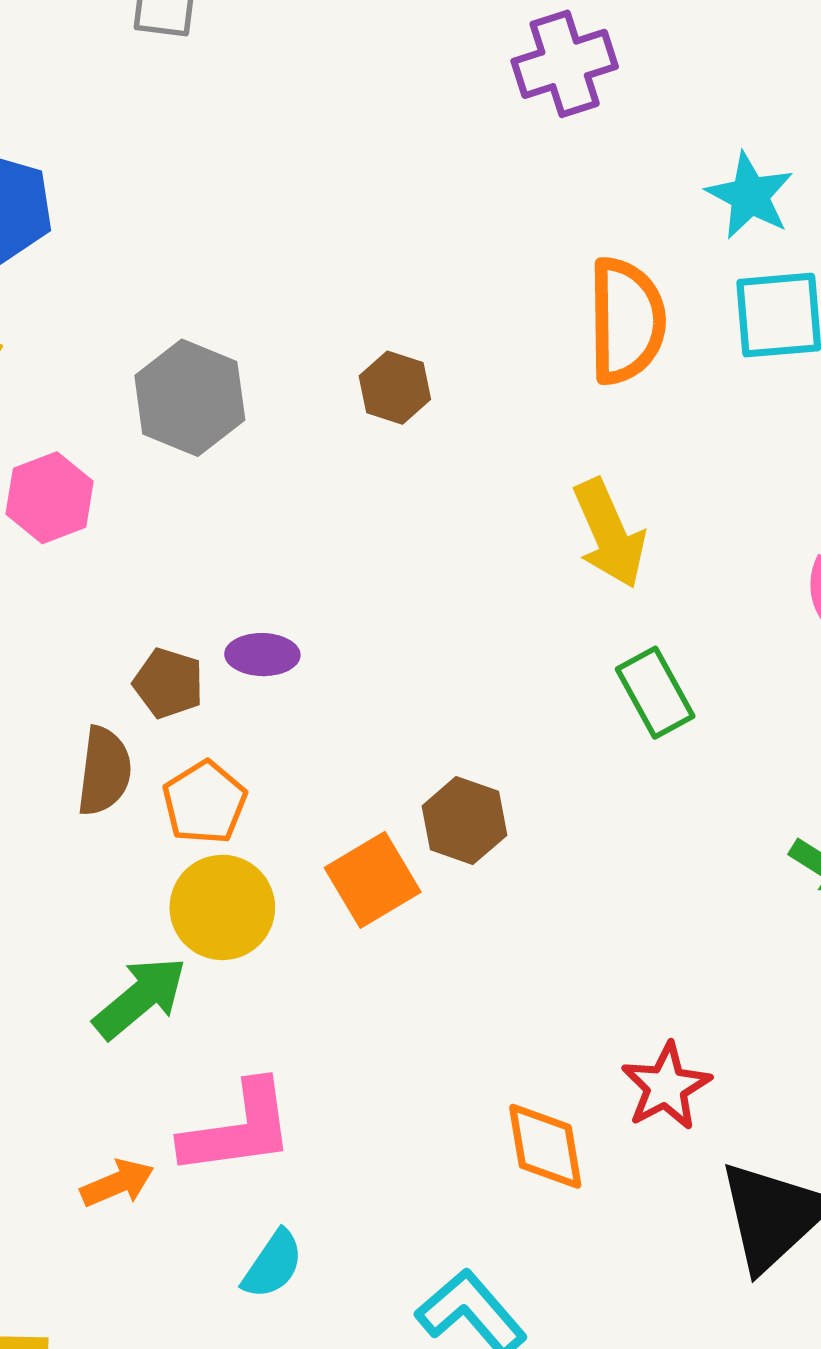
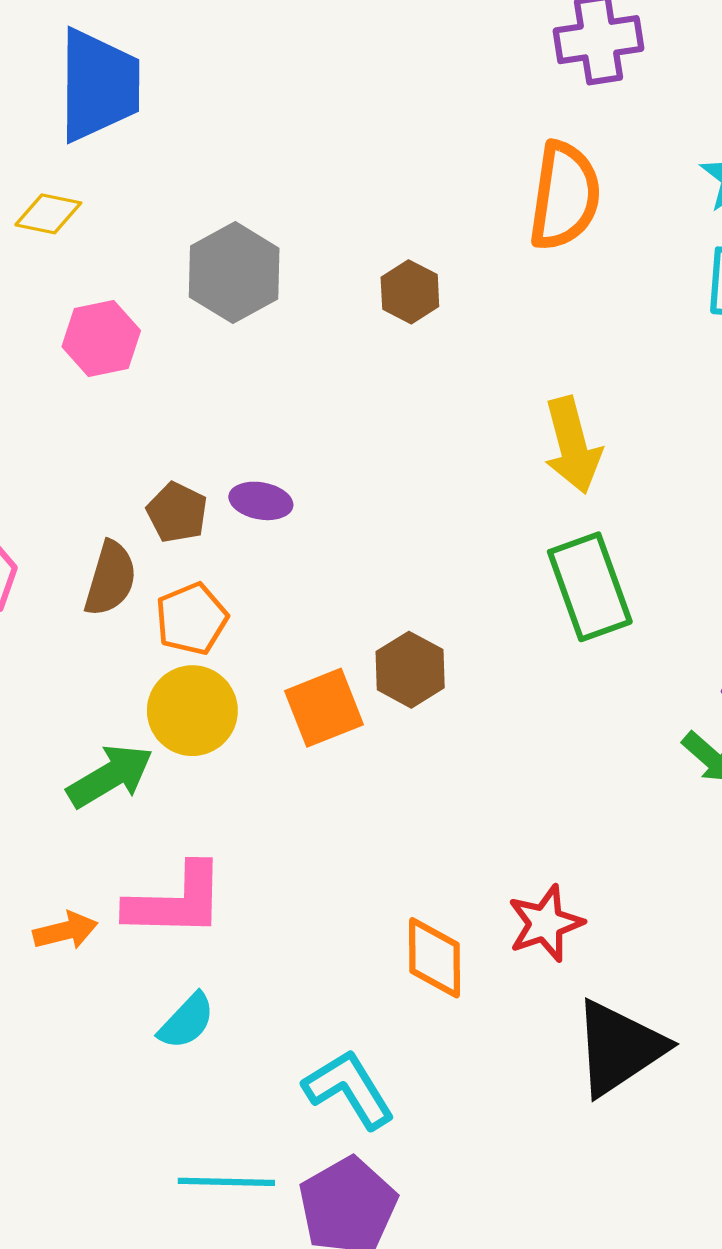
orange semicircle: (626, 321) -> (565, 196), moved
green rectangle: (655, 693) -> (590, 587), size x1.4

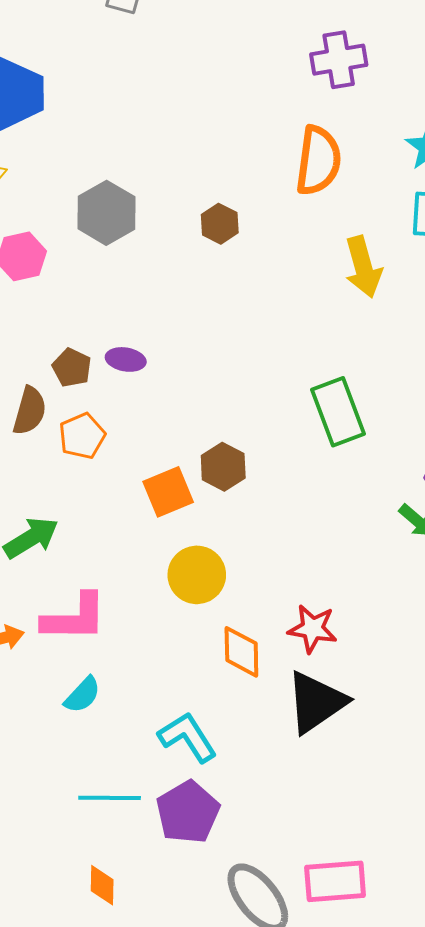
yellow arrow: (573, 445) -> (363, 267), moved
yellow circle: (192, 711) -> (197, 575), moved
red star: (545, 923) -> (313, 629), turned 30
black triangle: (619, 1048) -> (316, 702), moved

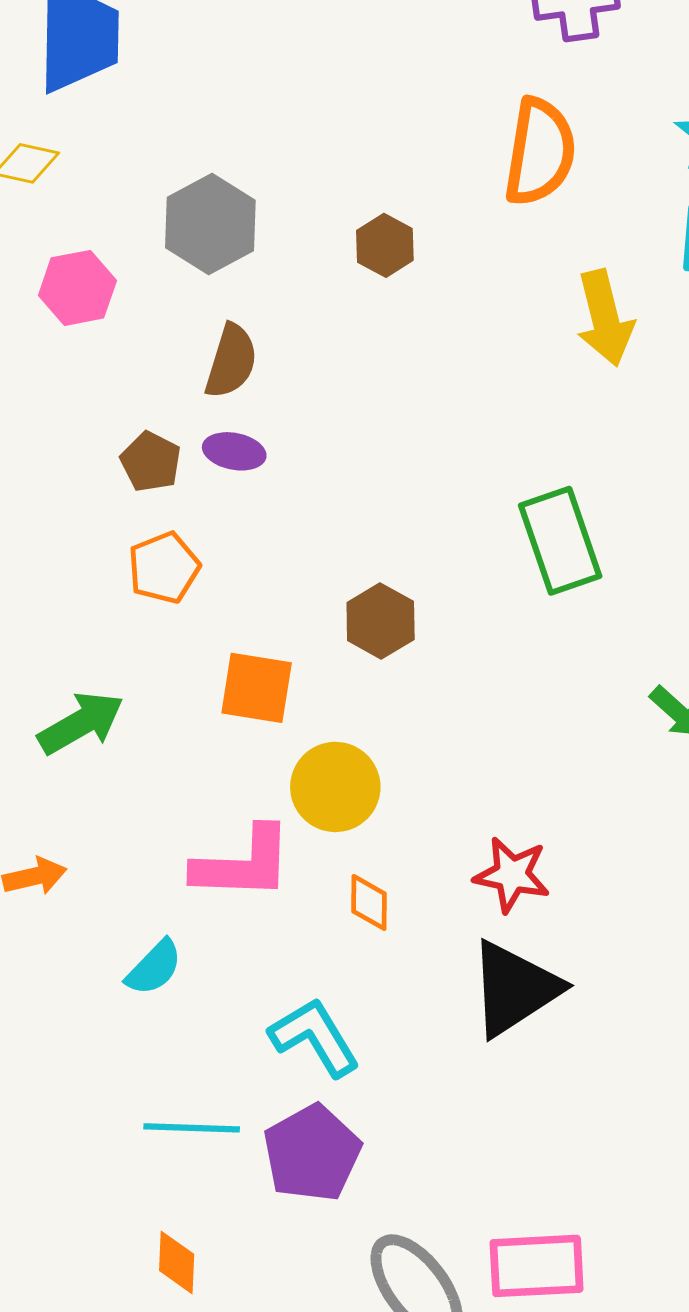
brown semicircle: (30, 411) -> (231, 361), moved
orange square: (168, 492) -> (257, 688), moved, turned 30
pink L-shape: (74, 618) -> (243, 864), moved
orange diamond: (241, 652) -> (369, 902), moved, size x0.7

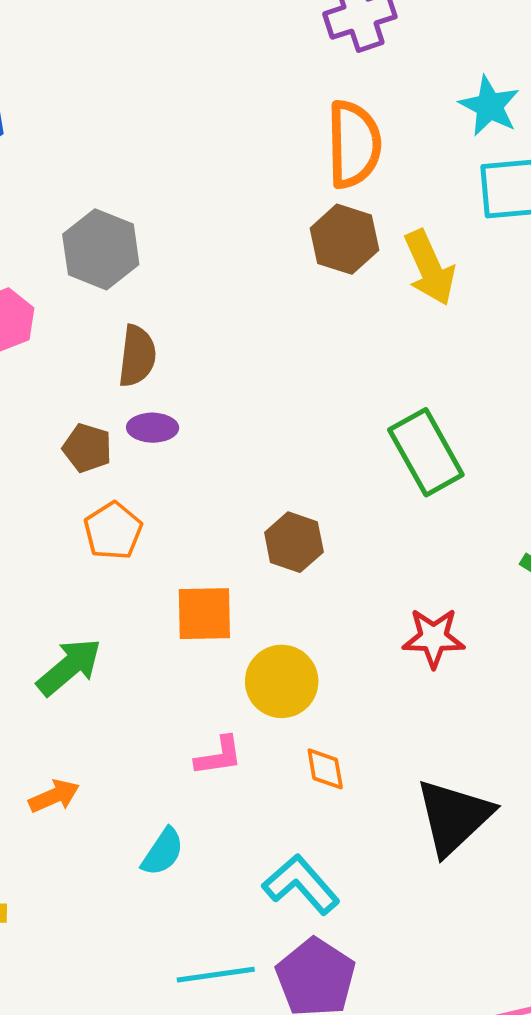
brown hexagon: (385, 245) -> (344, 239), moved, size x1.4
pink L-shape: (243, 864) -> (219, 756), size x0.6
red star: (512, 875) -> (434, 638), moved

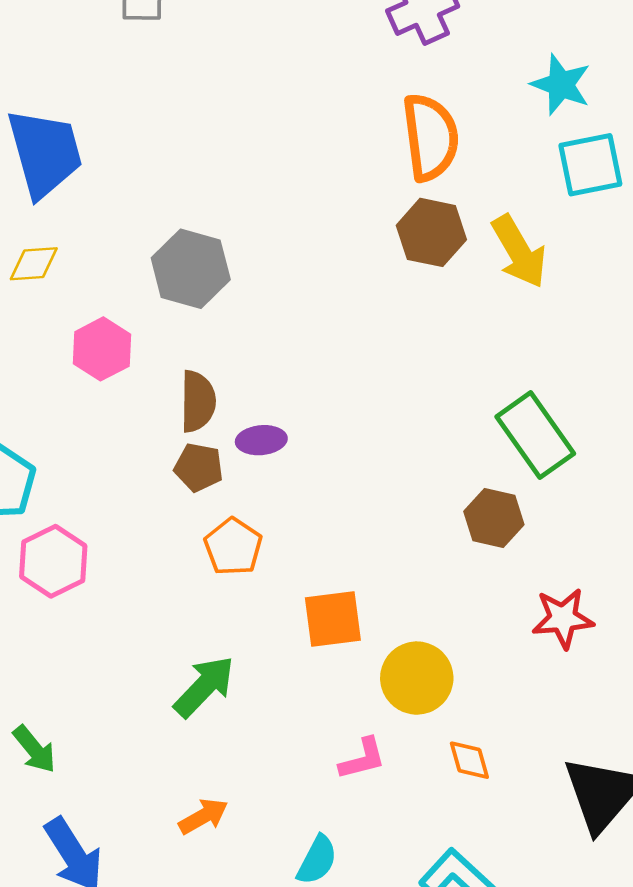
brown semicircle: (137, 356) -> (198, 401), moved
brown hexagon: (294, 542) -> (494, 518), moved

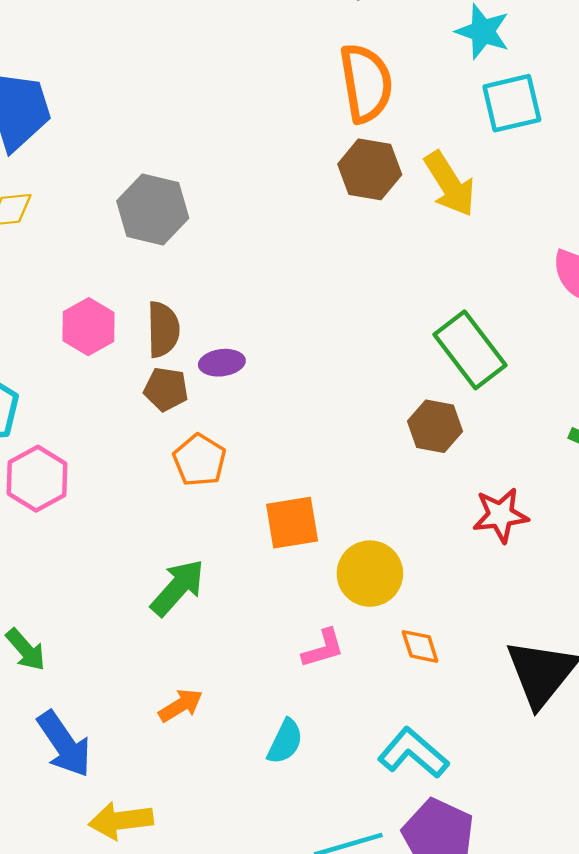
pink hexagon: (102, 349) -> (89, 327), moved

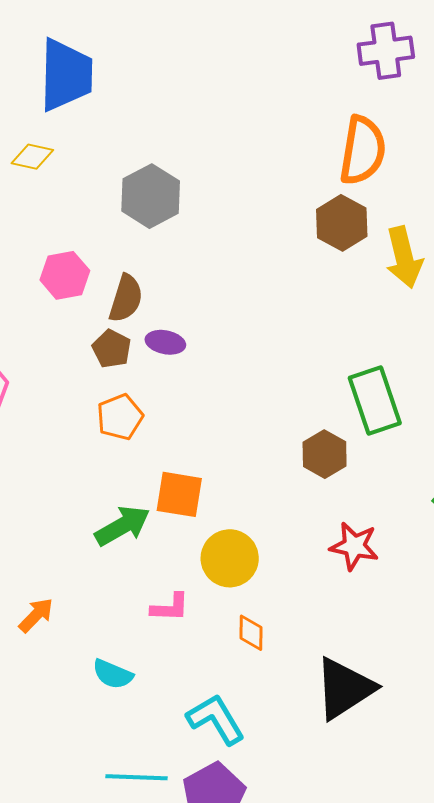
green arrow: (178, 588) -> (122, 526), moved
orange arrow: (181, 705) -> (36, 615), turned -33
cyan semicircle: (285, 742) -> (113, 674), turned 69

